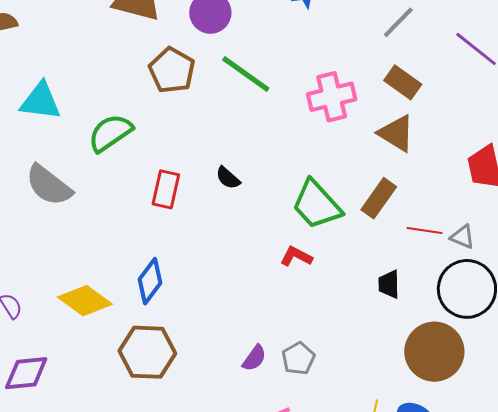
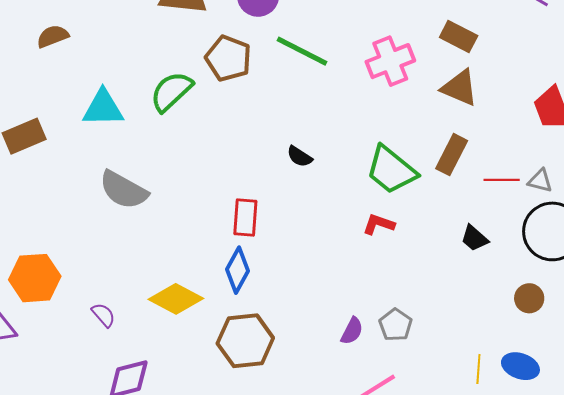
green semicircle: (110, 133) -> (171, 91), moved
red rectangle: (166, 189) -> (245, 218), moved
black trapezoid: (389, 284) -> (474, 238), turned -40
brown circle: (434, 352) -> (529, 298), size x0.5

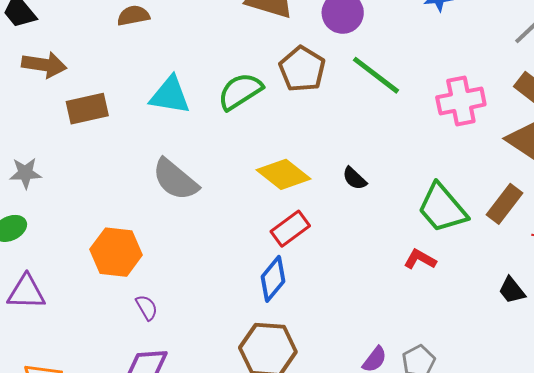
red rectangle: (245, 218) -> (290, 229), turned 39
orange hexagon: (35, 278) -> (116, 252), moved
yellow diamond: (176, 299) -> (284, 174), moved
purple semicircle: (103, 315) -> (147, 307), moved

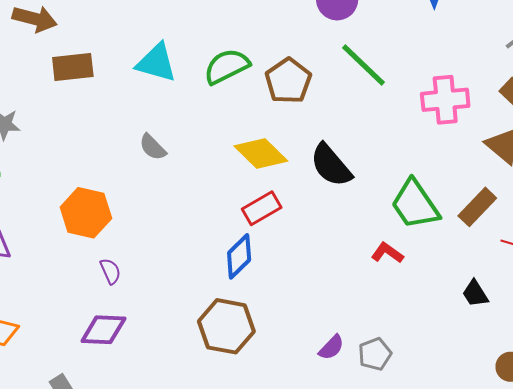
brown pentagon: (302, 69) -> (288, 81), moved
black semicircle: (354, 178) -> (331, 165), size x1.8
gray semicircle: (175, 180) -> (153, 147), size x0.6

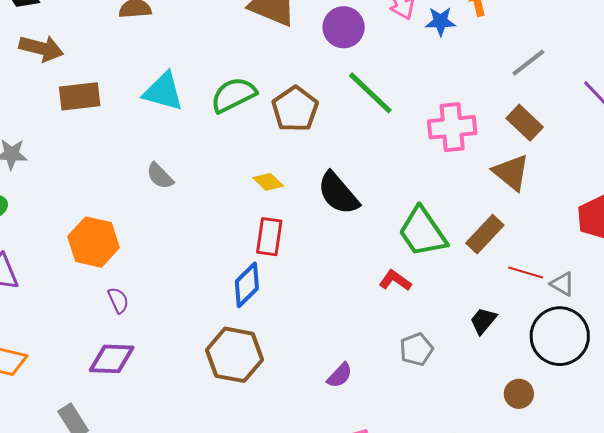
yellow diamond: (261, 154) -> (268, 182), size x0.6
red rectangle: (262, 208) -> (269, 237), turned -51
black trapezoid: (475, 294) -> (483, 321), turned 72
gray pentagon: (375, 354) -> (416, 349), moved

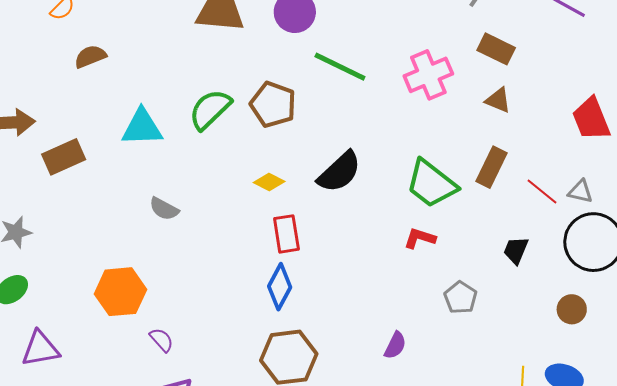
brown triangle: (511, 172) -> (498, 100), size x0.7
black semicircle: (338, 193) -> (339, 172), turned -75
red line: (526, 272) -> (542, 191), turned 40

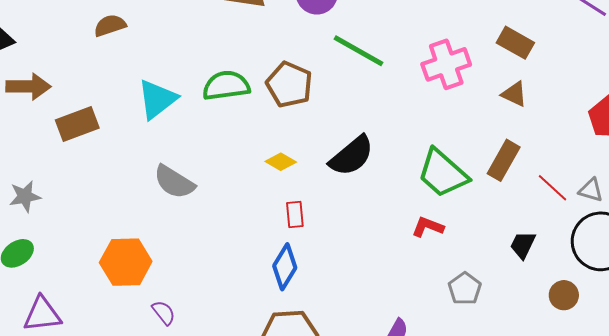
green semicircle: (210, 109) -> (226, 86), turned 33
cyan triangle: (142, 127) -> (157, 99), turned -39
gray semicircle: (164, 209) -> (174, 182), size x1.4
red rectangle: (286, 234) -> (295, 215), size x0.7
brown circle: (572, 309) -> (564, 295), moved

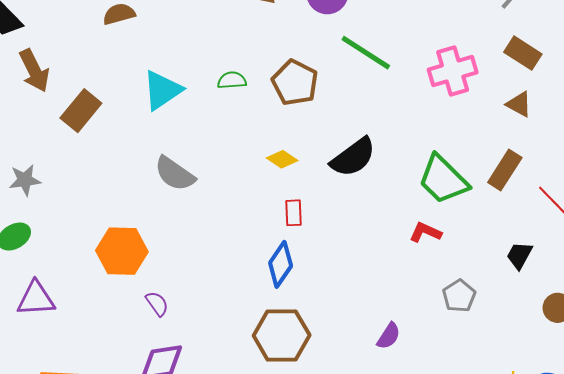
green semicircle: (226, 86) -> (232, 80), size x0.6
brown arrow: (28, 87) -> (34, 71), turned 60
brown rectangle: (77, 124) -> (81, 111), turned -33

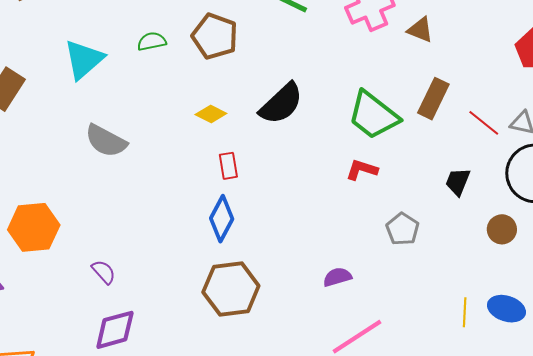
brown triangle: (519, 104) -> (420, 30), moved
orange hexagon: (122, 251) -> (34, 227), moved
purple semicircle: (389, 336) -> (337, 277), turned -132

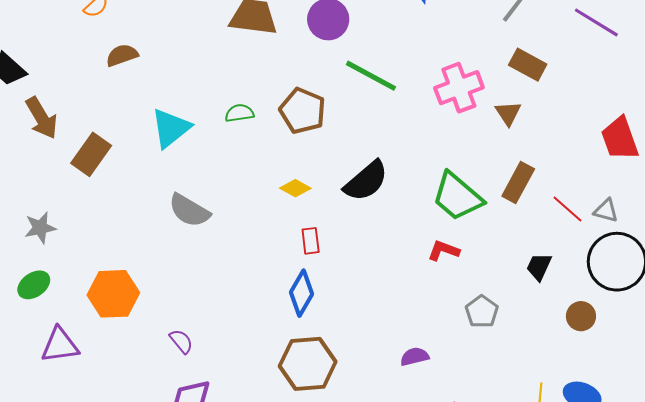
brown triangle: (420, 30) -> (508, 113), turned 32

